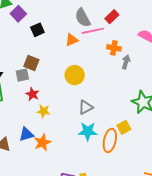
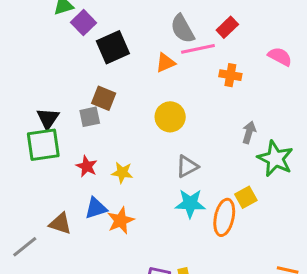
black square: (37, 30) -> (113, 47), size x1.5
gray arrow: (126, 62) -> (249, 132), moved
red star: (32, 94) -> (87, 166), moved

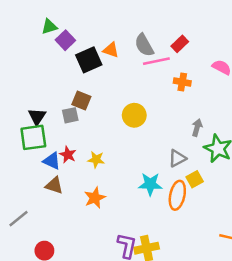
orange triangle: (165, 63) -> (111, 50), moved, turned 42
gray triangle: (187, 166) -> (177, 158), moved
blue triangle: (96, 208) -> (52, 161), moved, turned 42
brown triangle: (60, 224) -> (54, 185), moved

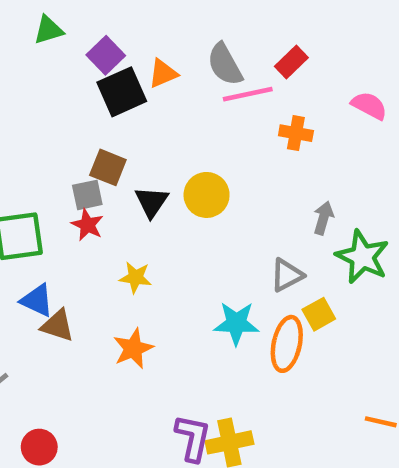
purple square: (65, 40) -> (106, 55), moved
orange triangle: (111, 50) -> (163, 73), turned -42
black triangle: (37, 116) -> (152, 202), moved
red star: (68, 155) -> (87, 225), moved
blue triangle: (52, 161) -> (37, 300), moved

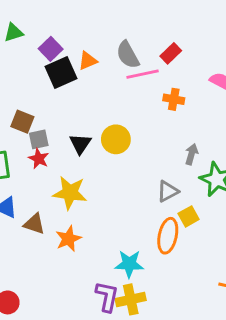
brown square: (108, 167) -> (22, 122), moved
yellow star: (135, 277) -> (70, 193), size x1.6
cyan star: (236, 323) -> (129, 264), moved
brown triangle: (58, 326) -> (34, 224), moved

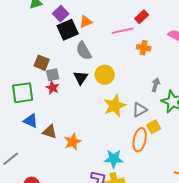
gray semicircle: (128, 55) -> (84, 51), moved
yellow star: (70, 193) -> (115, 106), moved, turned -30

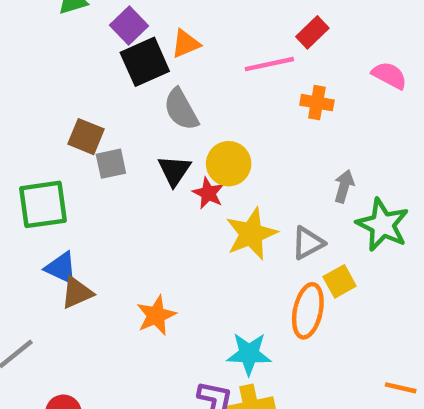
red star: (53, 88) -> (208, 193), moved
brown triangle: (50, 132) -> (77, 293), moved, turned -42

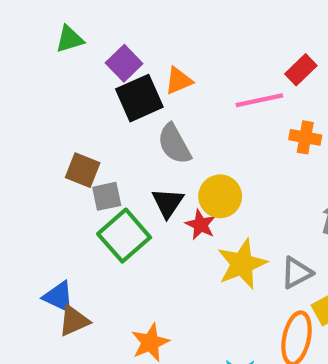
green square: (43, 204) -> (124, 236), moved, turned -33

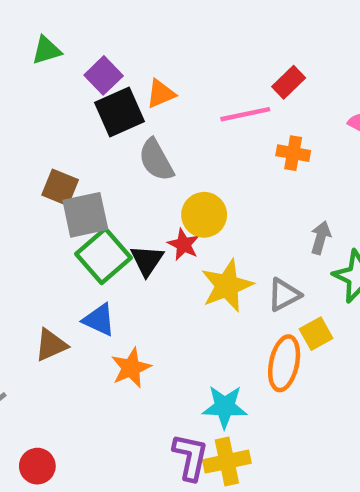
gray square: (107, 196) -> (85, 215), size x1.5
black triangle: (168, 203) -> (147, 260), moved
blue triangle: (59, 297) -> (99, 320), moved

